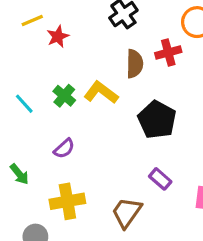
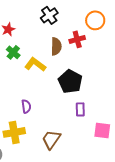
green cross: (64, 96) -> (13, 52), moved
purple semicircle: (64, 149) -> (26, 106), moved, turned -56
purple rectangle: (160, 179) -> (80, 109), moved, turned 48

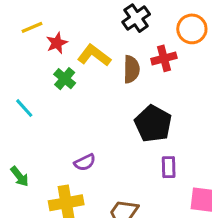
black cross: (49, 15) -> (136, 18), moved
yellow L-shape: (35, 64) -> (94, 55), moved
purple semicircle: (26, 106) -> (85, 162), turned 72

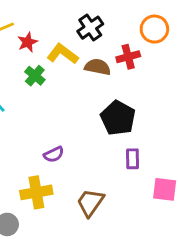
black cross: (136, 18) -> (90, 28), moved
brown semicircle: (131, 69) -> (98, 67), turned -80

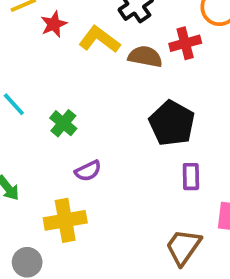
green cross: (35, 76) -> (63, 123), moved
brown trapezoid: (90, 203) -> (183, 247), moved

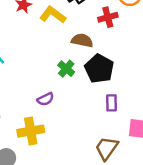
brown semicircle: (145, 57) -> (82, 40), moved
green cross: (63, 123) -> (66, 69), moved

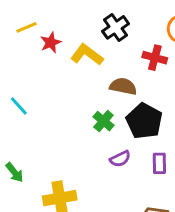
red cross: (108, 17) -> (155, 58), turned 30
purple semicircle: (45, 99) -> (120, 159), moved

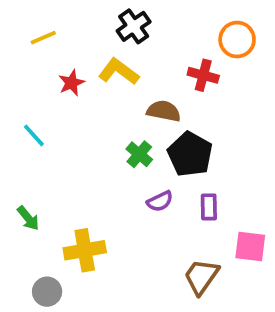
black cross: (116, 27) -> (134, 26), moved
red star: (51, 43) -> (72, 83), moved

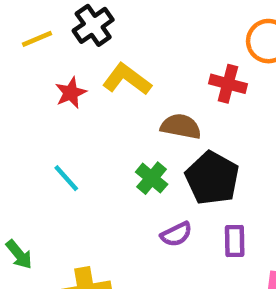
black cross: (134, 26) -> (93, 25), moved
cyan line: (34, 135) -> (66, 178), moved

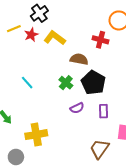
yellow line: (37, 39) -> (14, 29), moved
red star: (71, 93) -> (31, 35), moved

